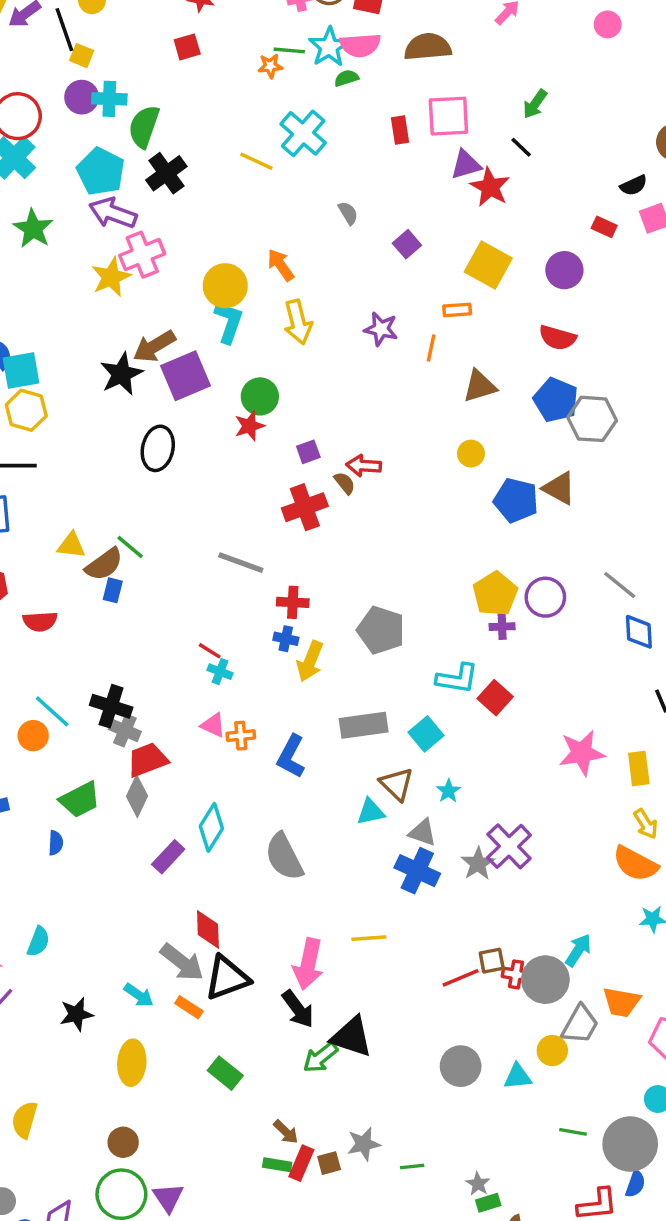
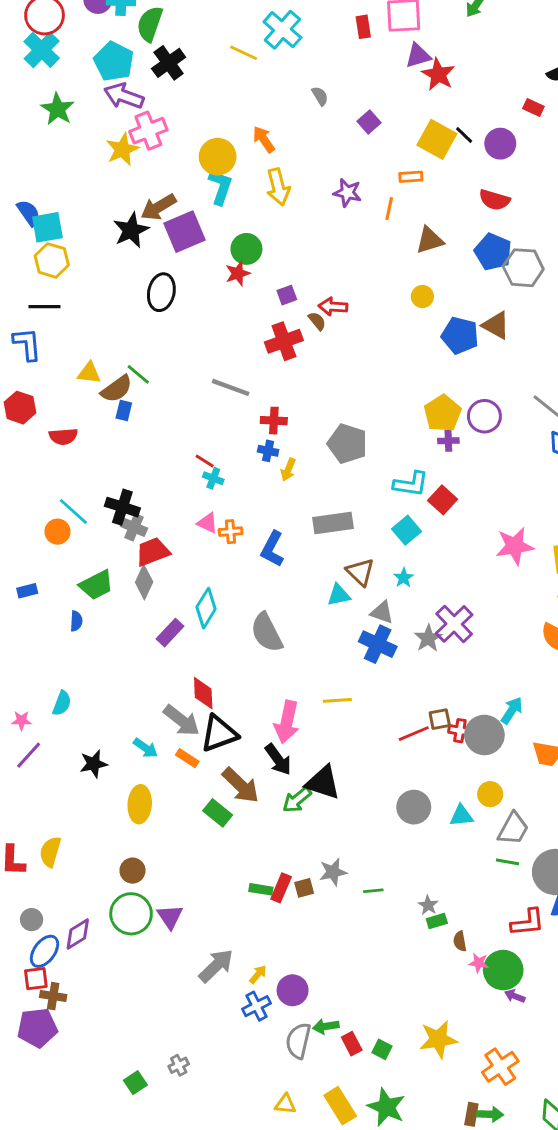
black line: (521, 147) -> (464, 135), moved
yellow arrow: (310, 661) -> (288, 470), size x0.7
cyan square: (426, 734) -> (407, 530), moved
gray trapezoid: (580, 1025) -> (513, 829), moved
brown arrow: (286, 1132) -> (241, 785), moved, size x1.8

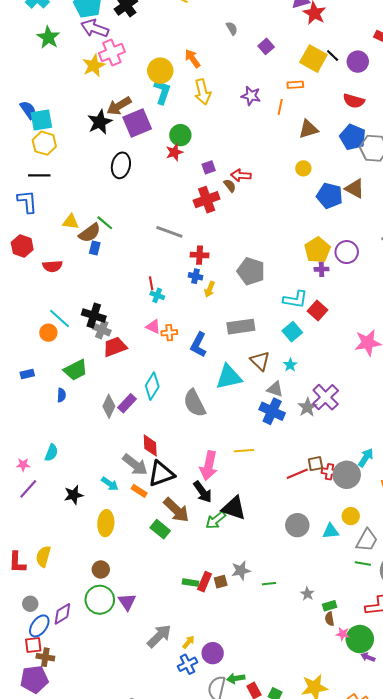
red line: (205, 461) -> (151, 283), turned 48
gray diamond: (144, 582) -> (109, 406), moved
cyan triangle: (339, 595) -> (229, 377), moved, size x1.6
green rectangle: (437, 921) -> (330, 606), moved

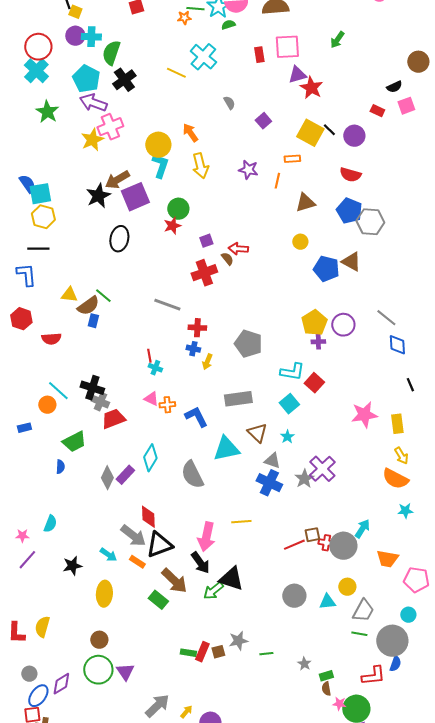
blue L-shape: (199, 345) -> (196, 417), turned 125
blue rectangle: (27, 374) -> (24, 428), moved

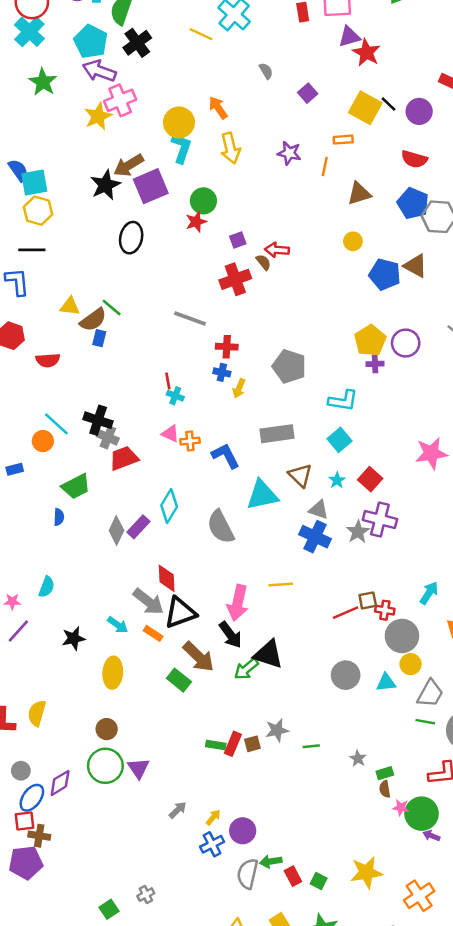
red square: (314, 383) -> (370, 479), moved
purple cross: (322, 469) -> (380, 519), turned -32
gray circle: (343, 546) -> (402, 636), moved
gray arrow: (157, 706) -> (178, 810), size x0.6

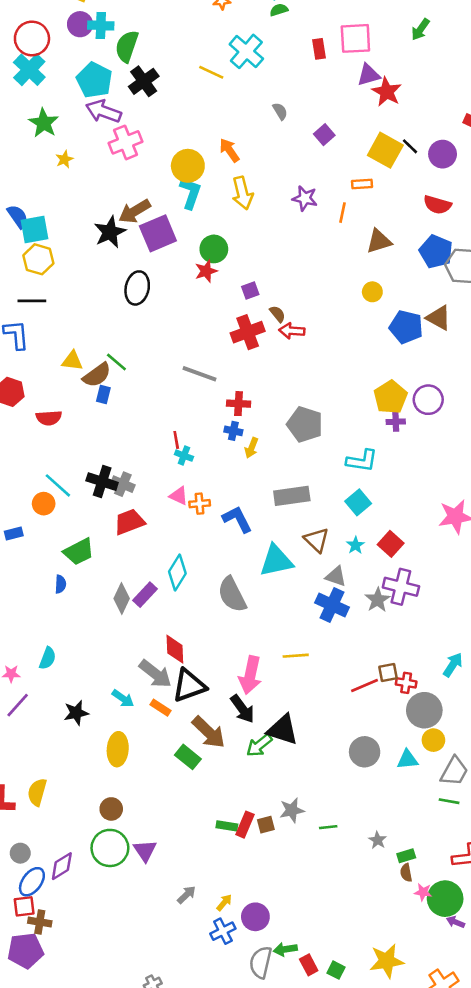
yellow star: (98, 116) -> (64, 159), moved, size x0.6
red arrow: (277, 250) -> (292, 331), moved
gray cross: (108, 437) -> (123, 484), moved

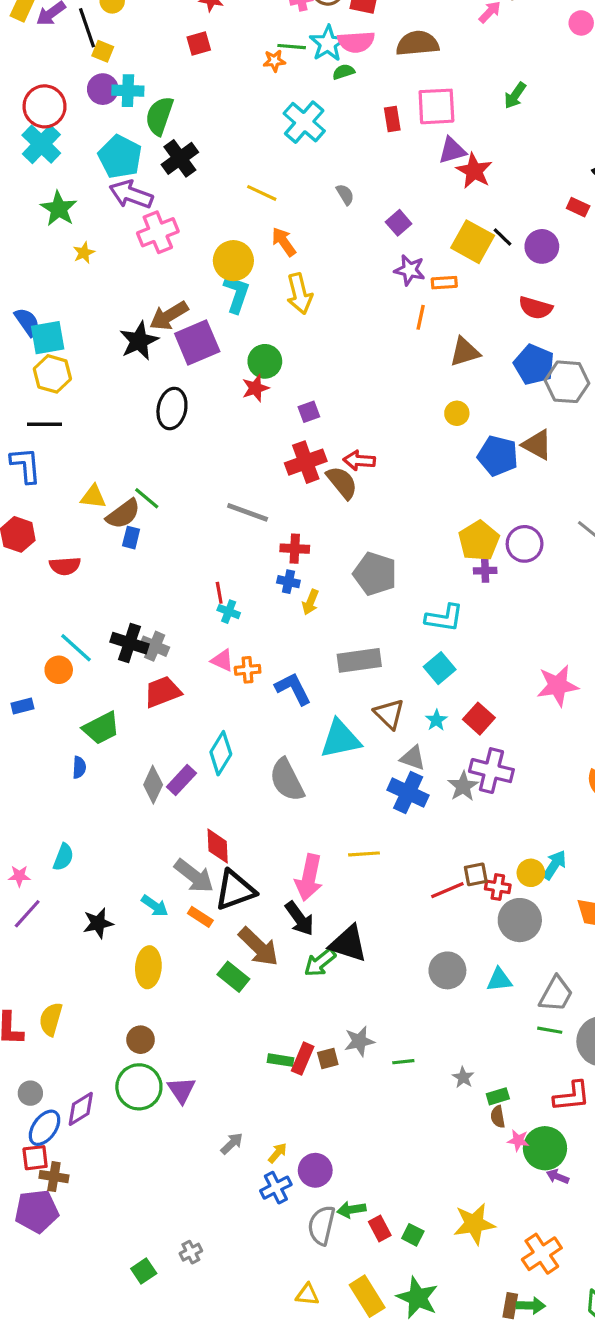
yellow line: (211, 72) -> (262, 193), moved
purple star: (305, 198) -> (410, 270), moved
brown semicircle: (278, 314) -> (342, 483), moved, size x1.6
yellow circle: (433, 740) -> (531, 873), moved

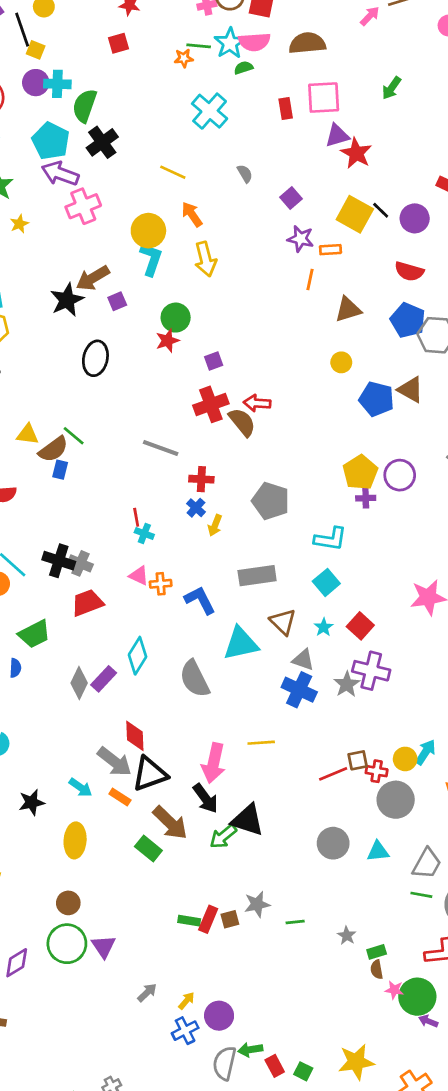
purple square: (197, 342) -> (117, 301), size x0.5
blue cross: (288, 582) -> (196, 508), turned 30

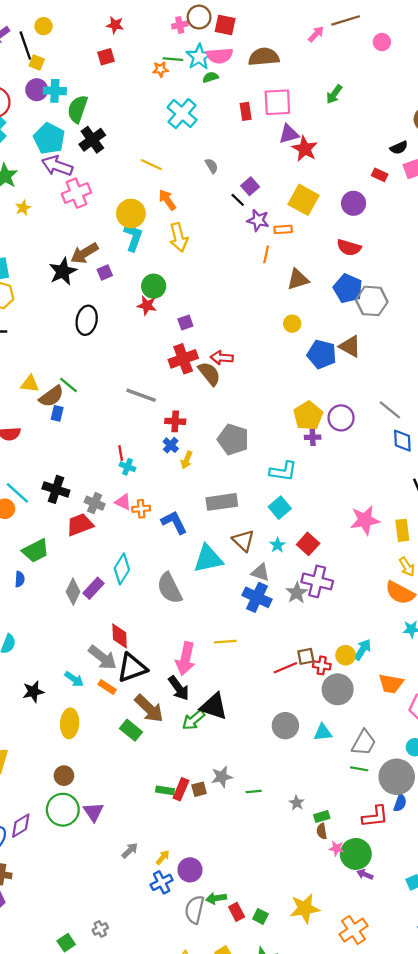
black line: (381, 210) -> (238, 200), moved
red star: (167, 341) -> (147, 305), turned 30
gray cross: (81, 563) -> (95, 503), moved

